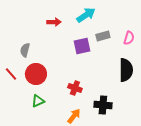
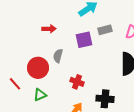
red arrow: (54, 22) -> (49, 29), moved
gray semicircle: (25, 50) -> (58, 56), moved
red line: (11, 74) -> (15, 84), moved

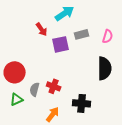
red arrow: (49, 29) -> (42, 29), moved, turned 56
gray semicircle: (58, 56) -> (35, 89), moved

